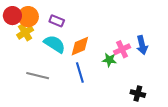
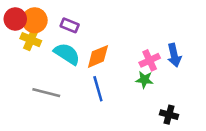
yellow cross: (25, 32) -> (31, 40), turned -35
green star: (109, 60) -> (144, 80), moved

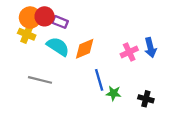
red circle: (15, 19) -> (45, 16), moved
green star: (144, 80) -> (114, 93), moved
blue line: (98, 89) -> (99, 80), moved

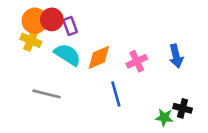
purple rectangle: (60, 22) -> (70, 26), turned 48
pink cross: (129, 52) -> (137, 61), moved
green star: (114, 93) -> (164, 118), moved
black cross: (146, 99) -> (183, 108), moved

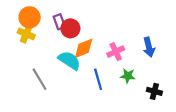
red circle: (52, 19) -> (70, 28), moved
cyan semicircle: (67, 55) -> (69, 60), moved
gray line: (47, 94) -> (39, 79), turned 45
green star: (164, 118) -> (128, 76), moved

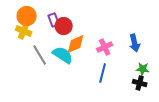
green star: (128, 76) -> (143, 69), moved
gray line: (39, 79) -> (40, 55), moved
blue line: (98, 79) -> (103, 73), moved, turned 30

